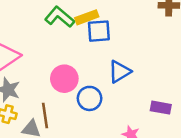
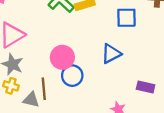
blue square: (99, 31) -> (126, 18), moved
blue circle: (90, 98) -> (72, 76), moved

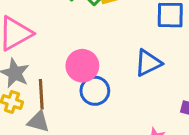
brown line: (44, 89) -> (41, 94), moved

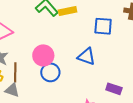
blue triangle: (148, 63) -> (86, 56), turned 42

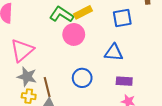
pink circle: (43, 55) -> (74, 34), moved
purple rectangle: (114, 89) -> (124, 81), moved

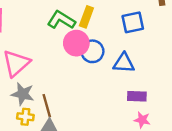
yellow rectangle: (83, 12) -> (86, 17), turned -42
blue circle: (82, 78) -> (92, 51), moved

